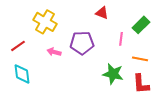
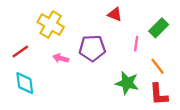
orange line: (140, 59) -> (158, 66), turned 42

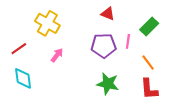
purple pentagon: (92, 48) -> (104, 46), moved
pink arrow: (61, 58) -> (57, 55), turned 112
green star: (127, 83) -> (108, 84), moved

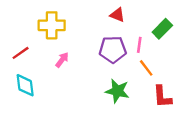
yellow cross: (47, 23) -> (52, 25), turned -30
orange line: (148, 62) -> (146, 68), moved

